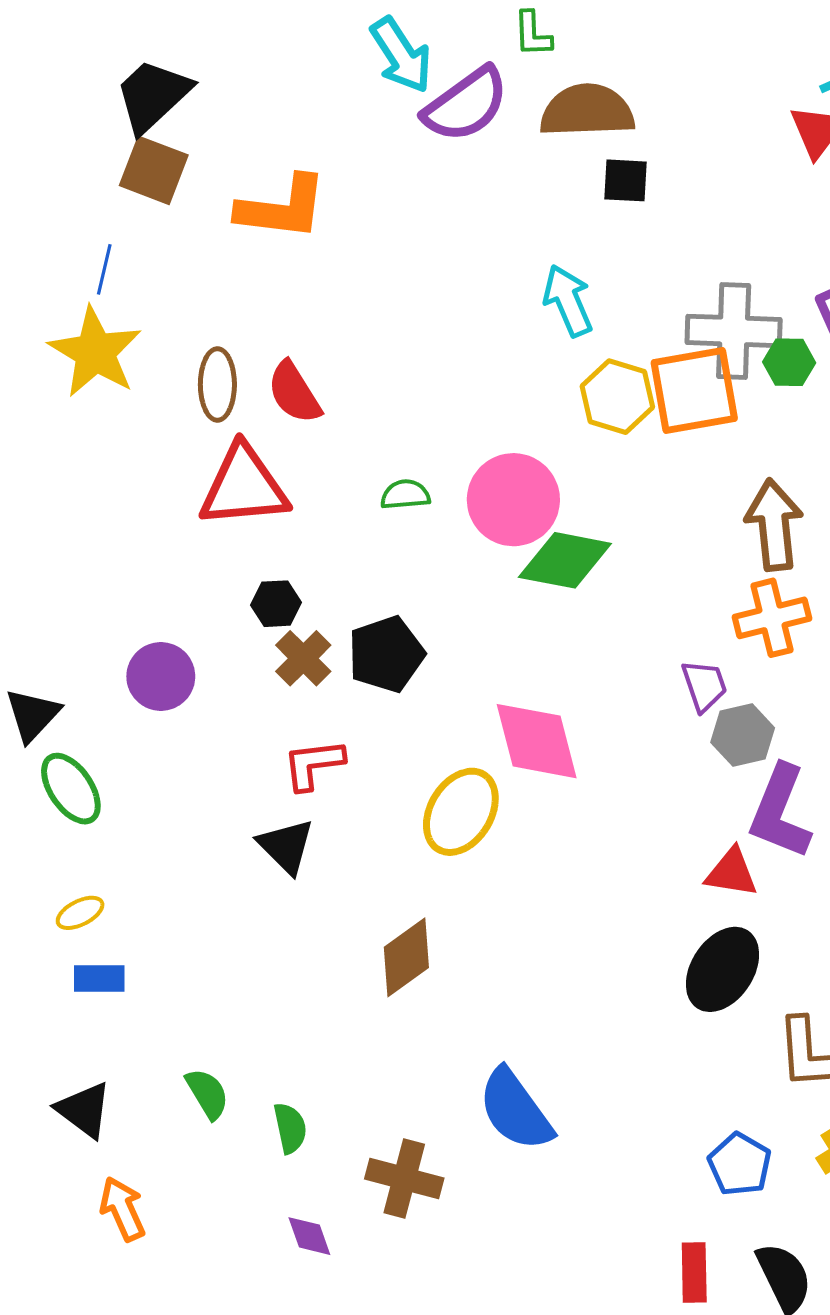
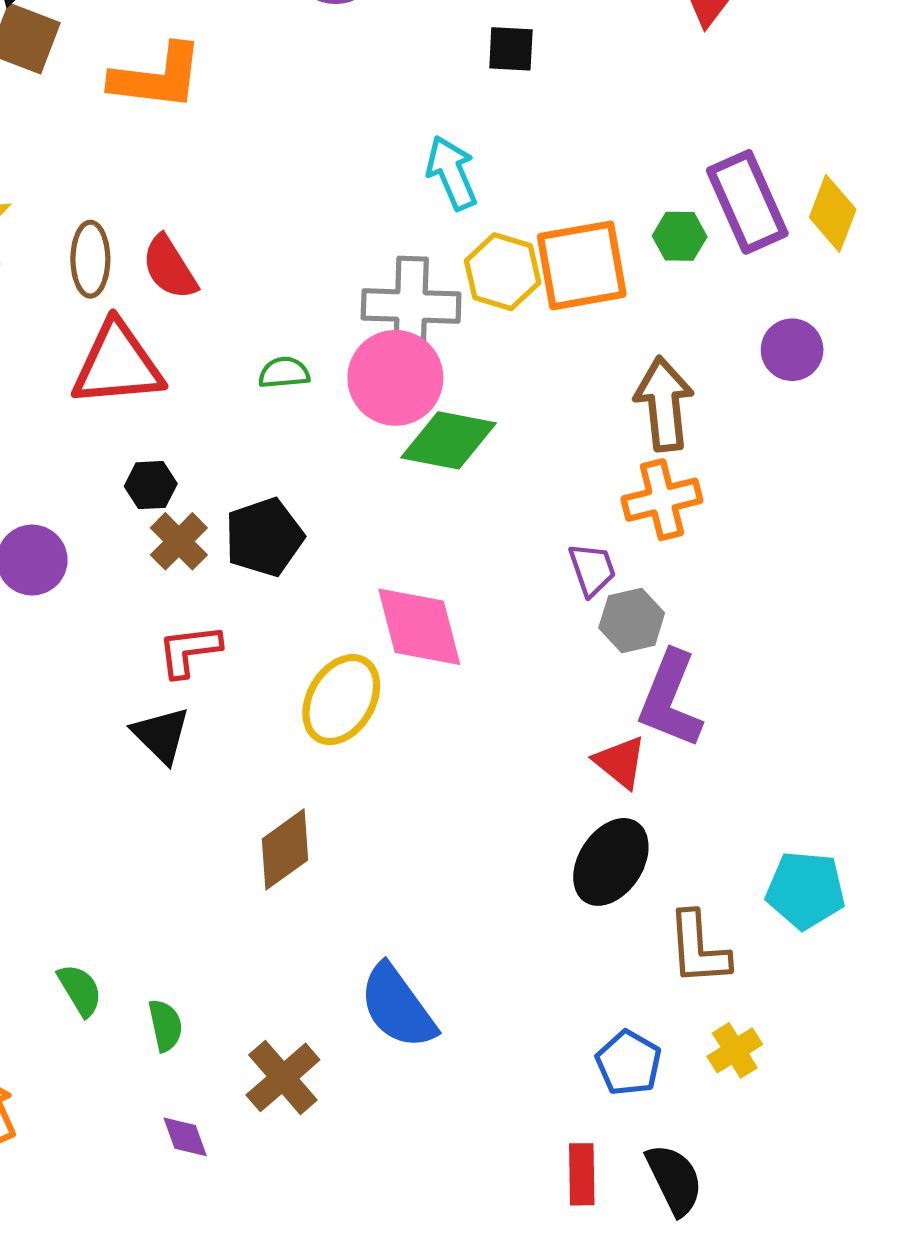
gray cross: (734, 331) -> (411, 306), moved
red triangle: (732, 872) -> (620, 762), turned 30
brown cross: (404, 1179) -> (283, 1077), turned 34

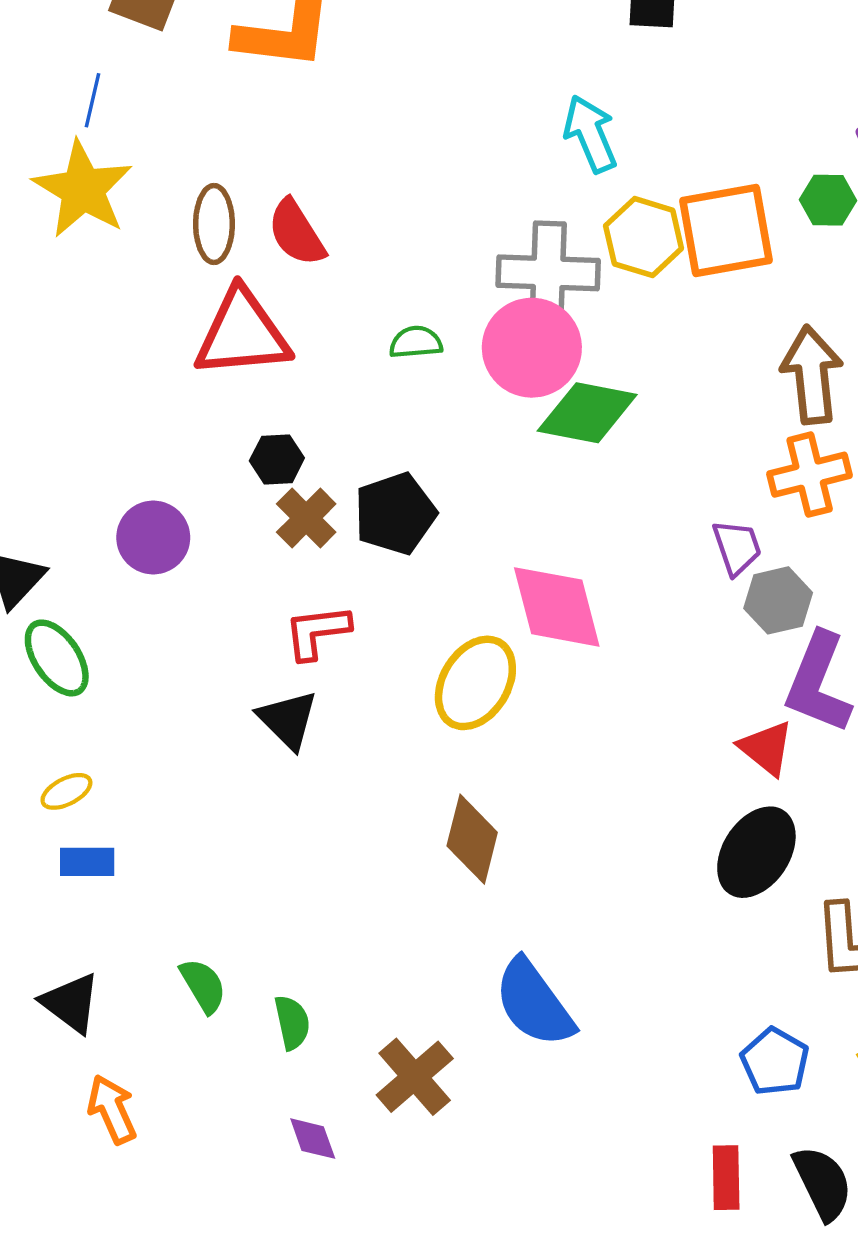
brown diamond: (285, 849) -> (472, 839), moved, turned -40

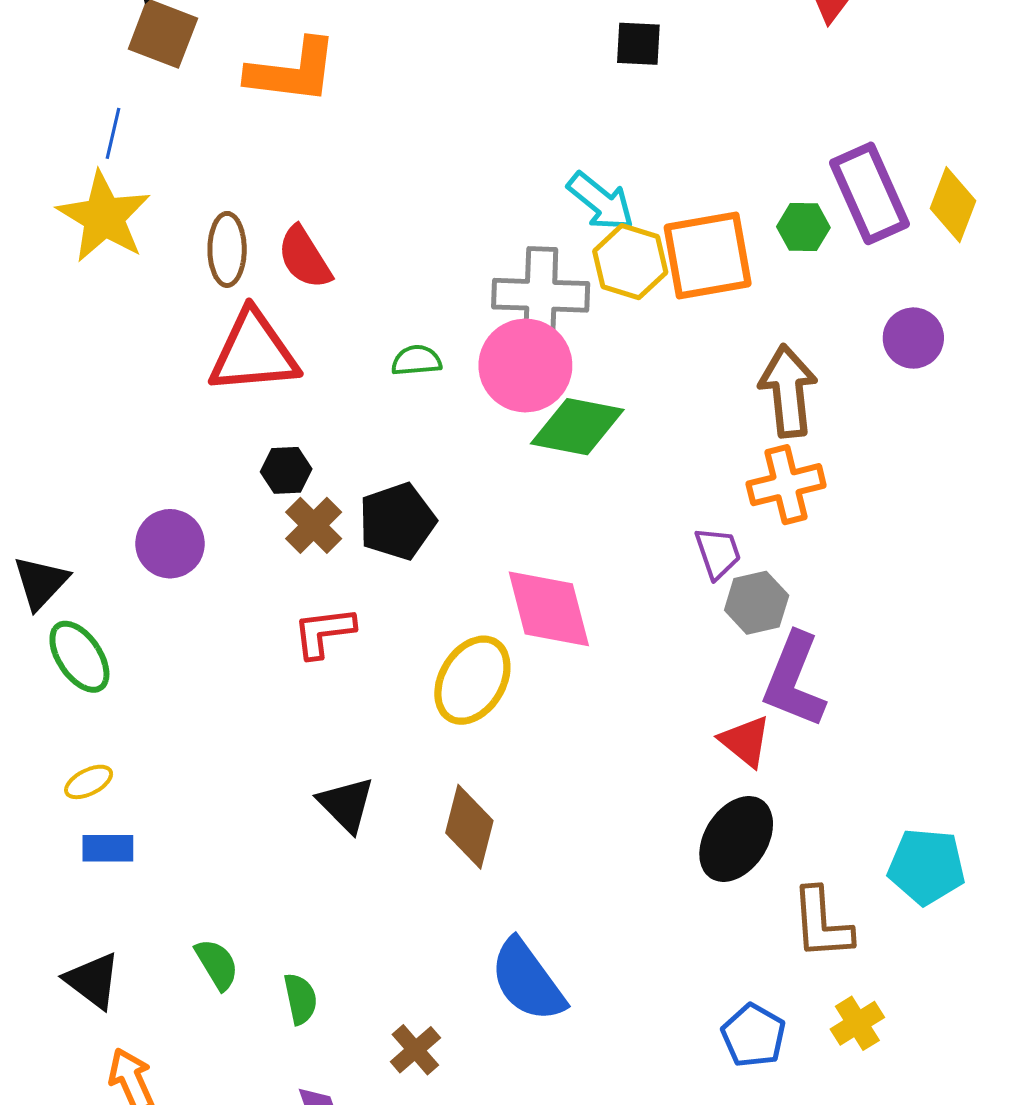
cyan arrow: (590, 134) -> (601, 202), moved, turned 152
black triangle: (288, 720) -> (346, 804), moved
brown cross: (415, 1077) -> (415, 1050), size x0.7

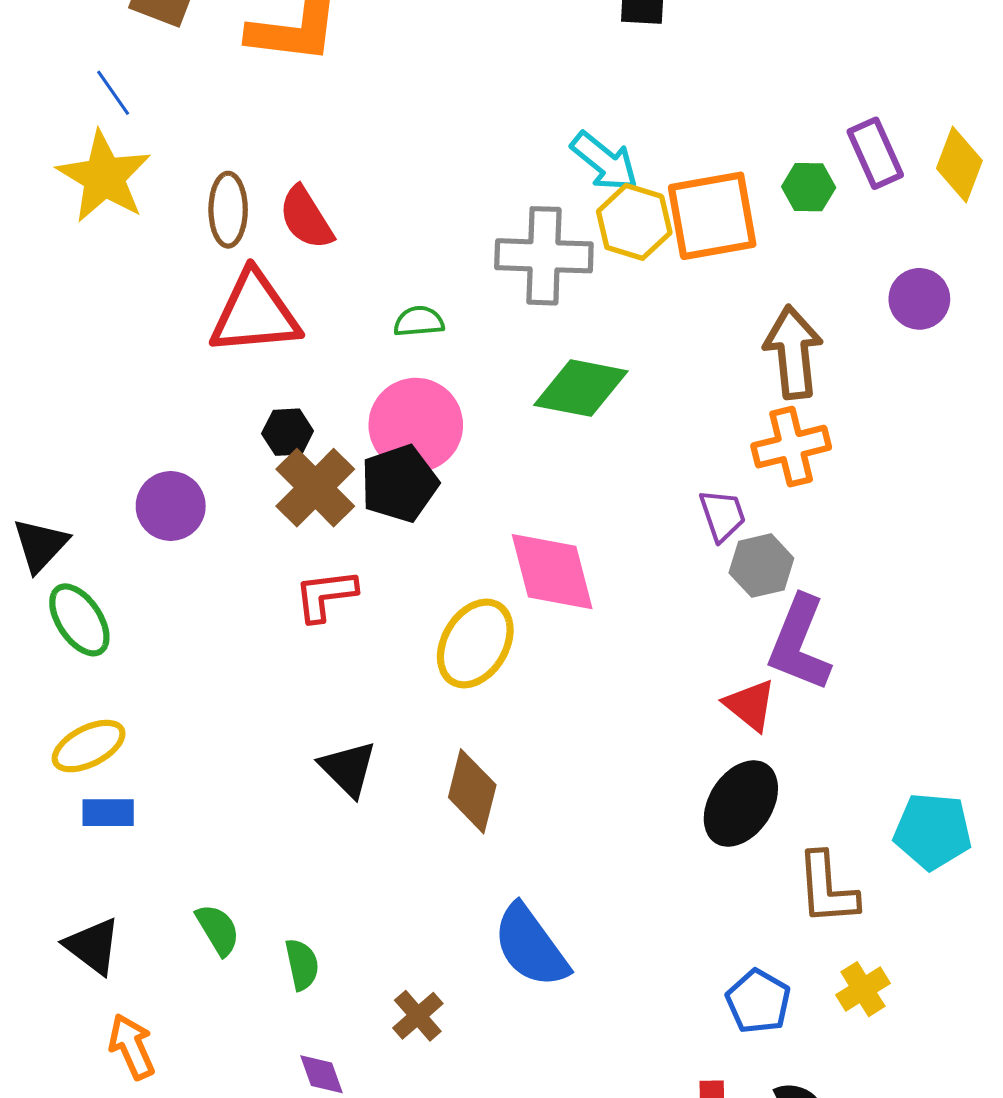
blue line: (113, 133) -> (113, 93), turned -48
purple rectangle: (870, 193) -> (875, 153), size x0.7
pink circle: (525, 366) -> (416, 425), moved
brown cross: (314, 525) -> (315, 488), size x1.4
yellow ellipse: (89, 782) -> (89, 746), size x1.5

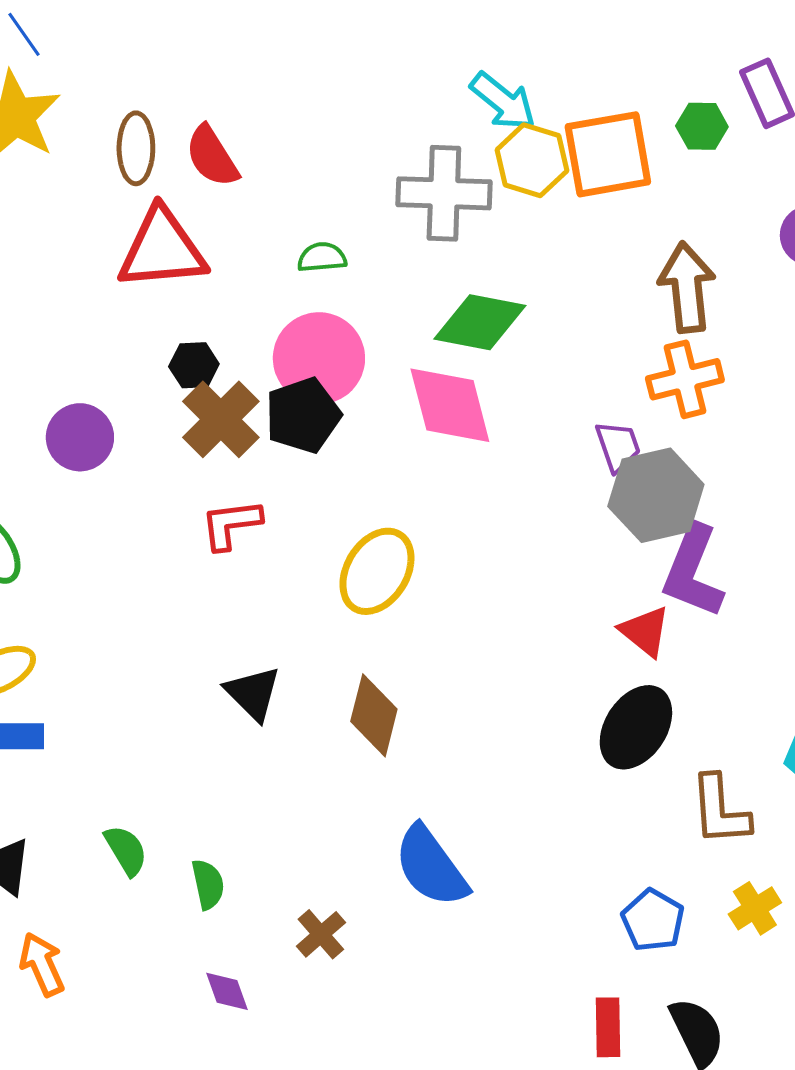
gray hexagon: (761, 566) -> (656, 495), size x1.5
pink diamond: (552, 572) -> (450, 405), moved

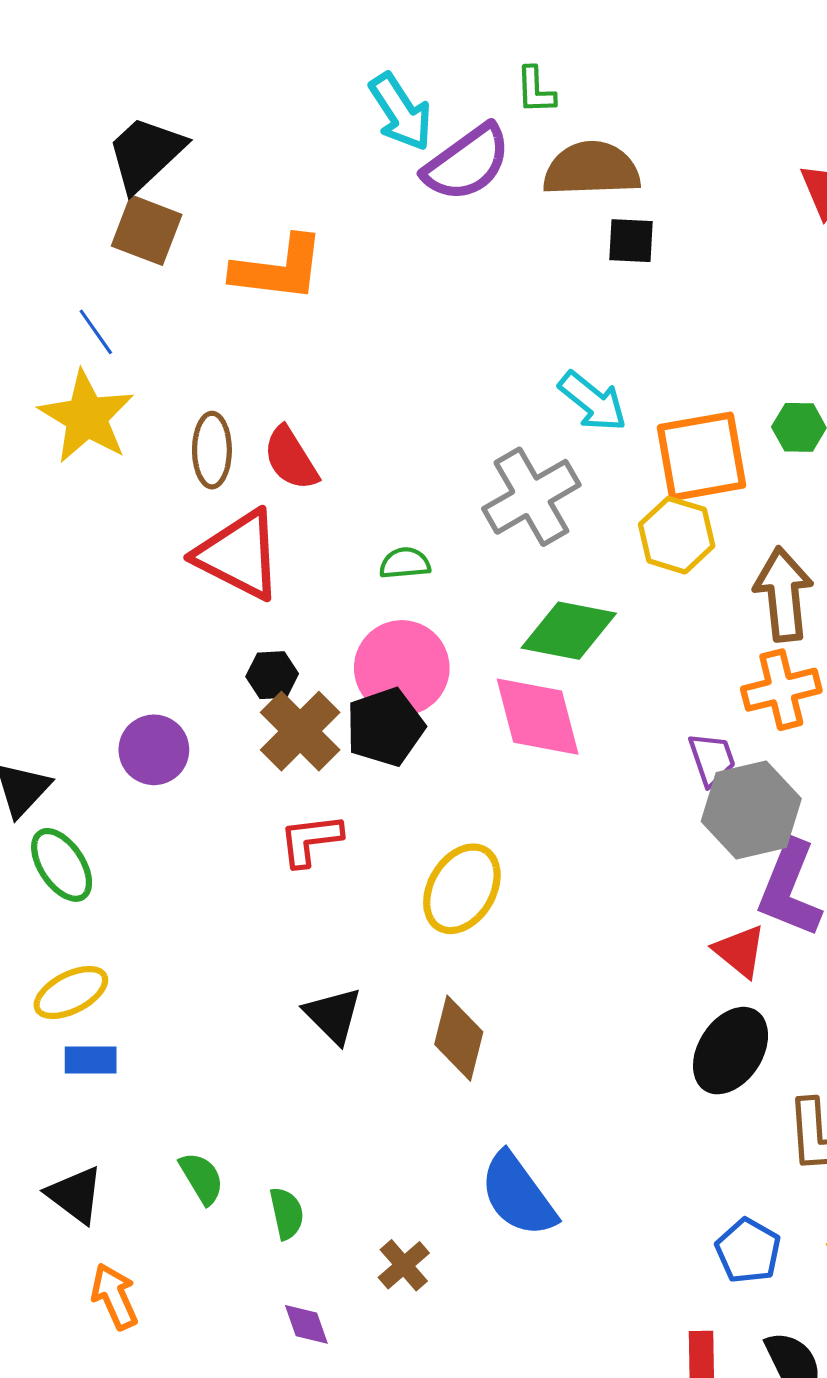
yellow hexagon: (532, 160) -> (677, 535), moved
gray cross: (444, 193) -> (531, 497), turned -32
red triangle: (162, 249) -> (239, 555), turned 32

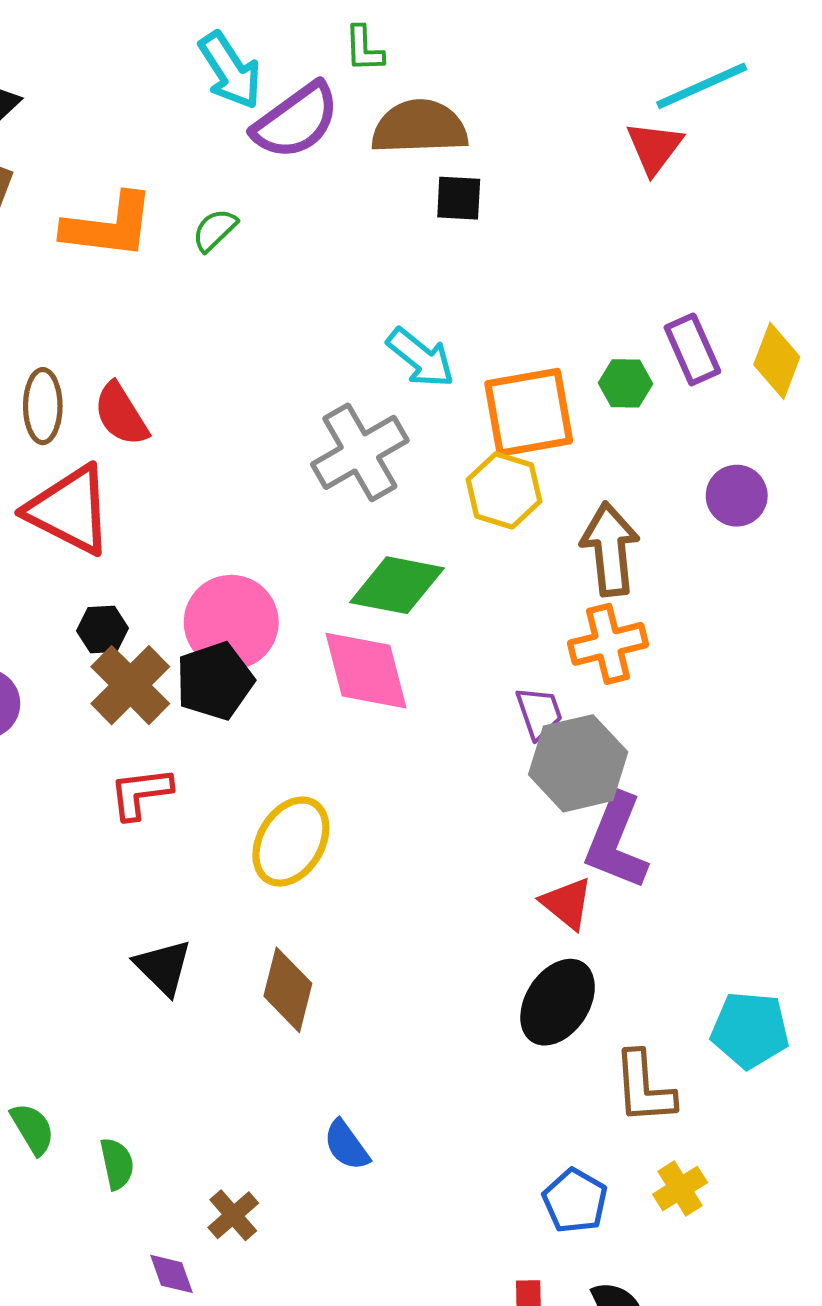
green semicircle: (405, 563) -> (215, 230), moved, turned -39
blue semicircle: (518, 1195) -> (346, 1145), size x0.6
purple diamond: (306, 1324) -> (171, 1274), moved

